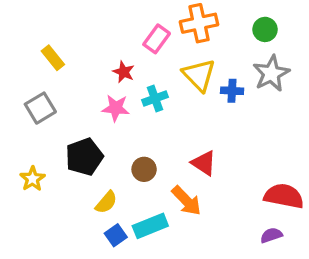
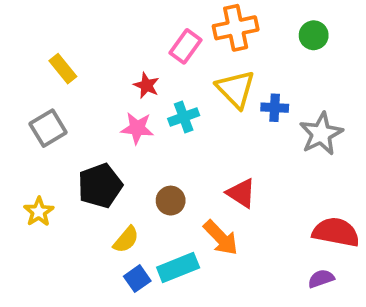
gray star: (271, 73) -> (321, 134), moved

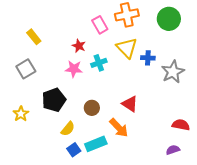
green circle: (314, 35) -> (169, 19), size x1.5
pink rectangle: (185, 46) -> (100, 25), turned -66
red semicircle: (336, 232) -> (181, 125), size x0.7

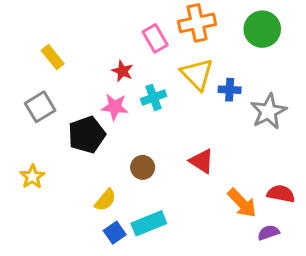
black pentagon: (54, 100) -> (87, 135), moved
orange arrow: (119, 128) -> (242, 203), moved

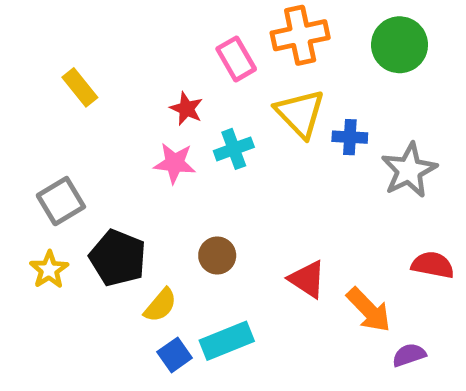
gray square: (40, 107) -> (61, 201), moved
black pentagon: (87, 135) -> (118, 258), moved, turned -30
red triangle: (202, 161) -> (307, 279), moved
red semicircle: (281, 194) -> (433, 265), moved

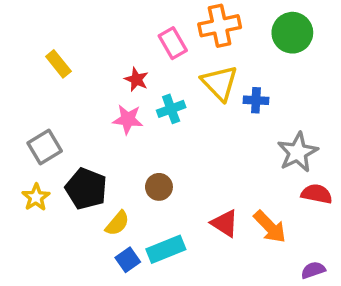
gray star: (409, 170) -> (298, 152), moved
red triangle: (307, 279) -> (225, 223), moved
purple semicircle: (409, 355) -> (313, 270), moved

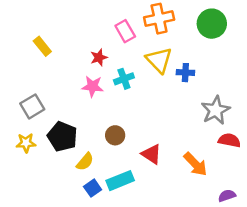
red star: (136, 79) -> (99, 57), turned 30
yellow star: (36, 197) -> (26, 143), turned 30
red triangle: (225, 223) -> (152, 154), moved

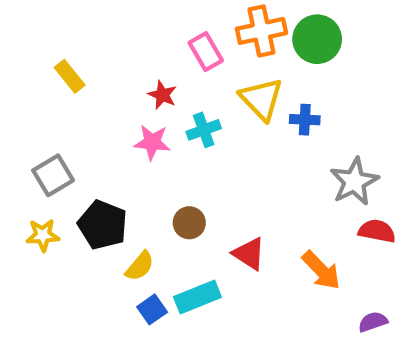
green circle: (212, 24) -> (317, 39), moved
red star: (99, 57) -> (162, 95), turned -30

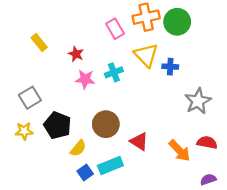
red star: (162, 95) -> (76, 54), moved
brown circle: (189, 223) -> (106, 124), size x1.5
red semicircle: (377, 231) -> (207, 143), moved

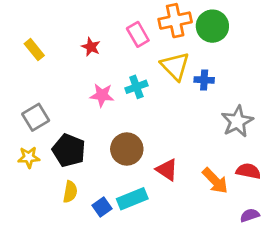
yellow rectangle: (39, 42) -> (34, 50), moved
red star: (76, 54) -> (91, 47), moved
yellow semicircle: (78, 148) -> (70, 192), moved, turned -30

